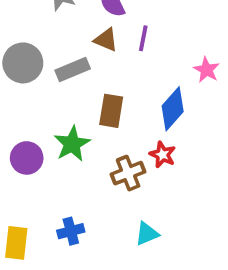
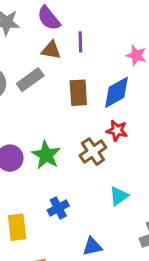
blue diamond: (173, 109) -> (117, 92), turned 32
brown rectangle: (111, 111) -> (78, 93), moved
green star: (72, 144) -> (46, 155), moved

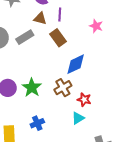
blue diamond: (117, 92) -> (76, 64), moved
brown rectangle: (78, 93) -> (58, 38), moved, turned -36
red star: (117, 131) -> (84, 100), moved

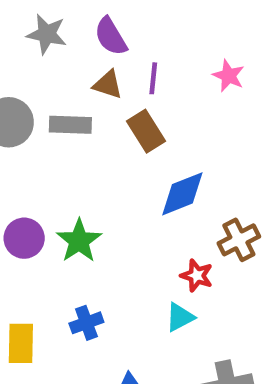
pink star: (96, 26) -> (229, 76), moved
gray rectangle: (25, 37) -> (70, 125), turned 30
brown cross: (63, 88) -> (239, 240), moved

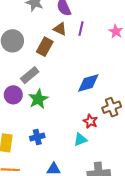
gray rectangle: (70, 125) -> (30, 75), moved, turned -48
brown rectangle: (146, 131) -> (45, 47), moved, turned 54

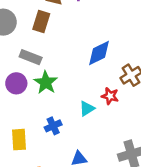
gray rectangle: (30, 75) -> (31, 57), turned 72
cyan triangle: (80, 140) -> (87, 109), moved

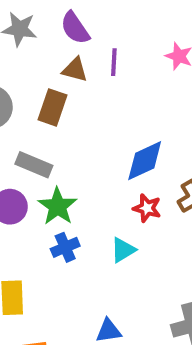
red star: (110, 96) -> (147, 208), moved
blue cross: (53, 126) -> (65, 247), moved

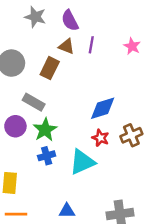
cyan triangle: (123, 250) -> (82, 162), size x1.6

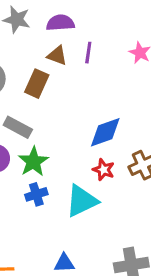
purple semicircle: (70, 21) -> (60, 23), turned 115

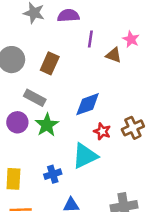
brown triangle: (57, 56) -> (114, 55), moved
blue diamond: (105, 132) -> (88, 104), moved
blue cross: (36, 194) -> (53, 174), moved

